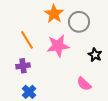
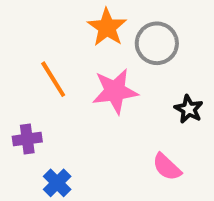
purple cross: (23, 66) -> (27, 139), moved

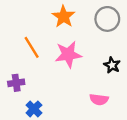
gray circle: (157, 43) -> (107, 19), moved
pink semicircle: (167, 167) -> (99, 99), turned -36

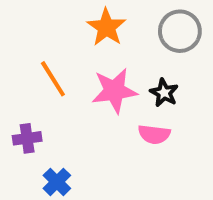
black star: (112, 65) -> (164, 93), moved
pink semicircle: (99, 99) -> (154, 134), moved

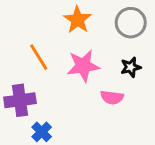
black star: (164, 93) -> (131, 67), moved, turned 30
purple cross: (27, 138) -> (20, 100), size x1.5

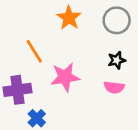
pink star: (83, 66) -> (65, 77), moved
pink semicircle: (112, 97) -> (114, 87), moved

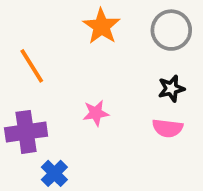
orange line: (34, 51) -> (32, 66), moved
pink star: (65, 77) -> (96, 113), size x0.6

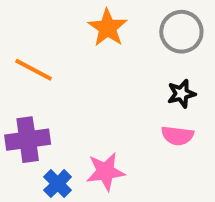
orange line: (32, 66) -> (34, 70), turned -30
pink star: (96, 113) -> (106, 172), moved, size x1.4

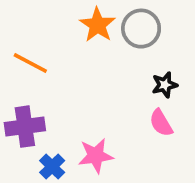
gray circle: (181, 32) -> (141, 29), moved
pink semicircle: (177, 136) -> (161, 123), turned 52

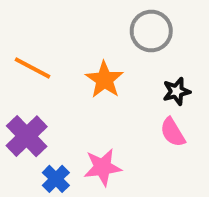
orange star: (98, 25) -> (104, 80), moved
purple cross: (25, 127) -> (27, 136), turned -36

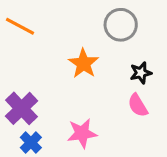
orange line: (32, 68) -> (20, 26), moved
blue cross: (56, 179) -> (31, 143), moved

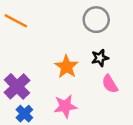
orange star: (84, 64) -> (66, 67), moved
black star: (141, 73) -> (100, 58), moved

